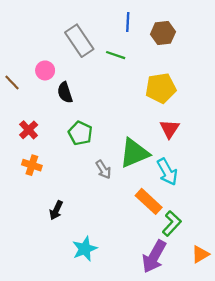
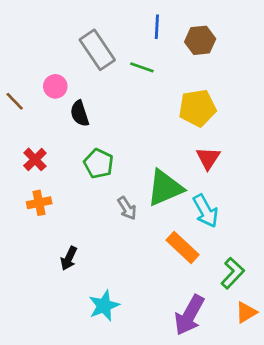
orange cross: (32, 165) -> (39, 203), turned -30
green L-shape: (172, 223) -> (233, 273), moved

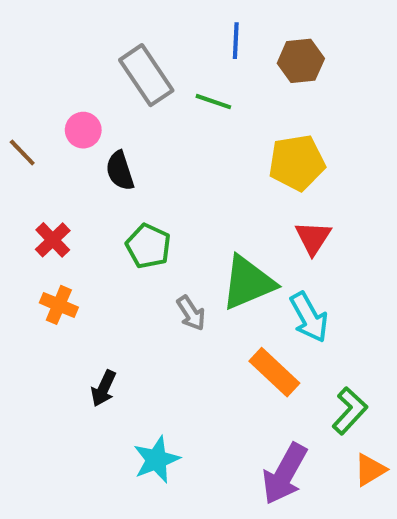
orange cross: (39, 203) -> (59, 305), turned 35

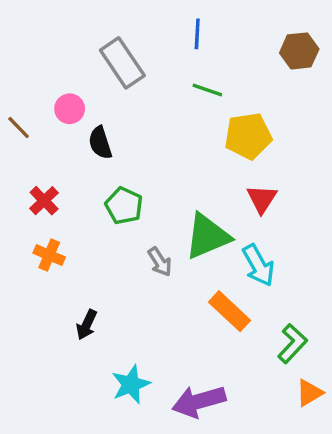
brown hexagon: (301, 61) -> (299, 51), moved
green line: (213, 102) -> (207, 90), moved
purple arrow: (285, 474) -> (199, 401), moved, turned 45

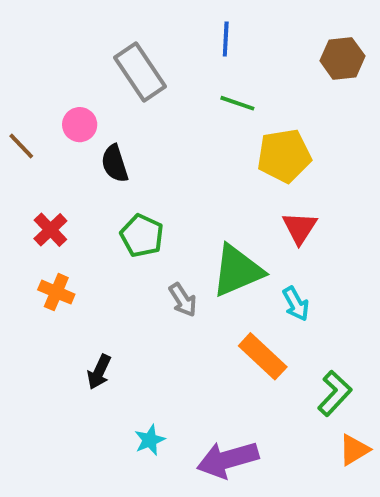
cyan arrow: (258, 265) -> (296, 304), size x0.7
cyan star: (131, 384) -> (150, 440), size x0.7

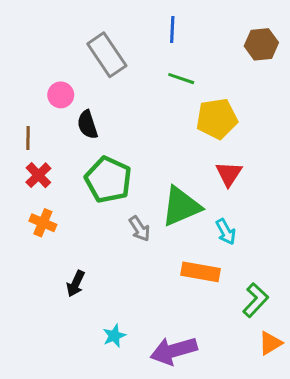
brown line: (21, 146) -> (28, 138), moved, turned 45
green pentagon: (142, 236) -> (108, 180), size x1.4
orange rectangle: (263, 356) -> (200, 272), turned -33

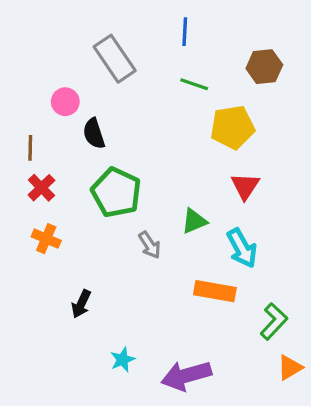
brown hexagon: (261, 44) -> (264, 67), moved
green triangle: (181, 206) -> (194, 221), size x0.6
cyan arrow: (226, 232) -> (242, 248), size x1.4

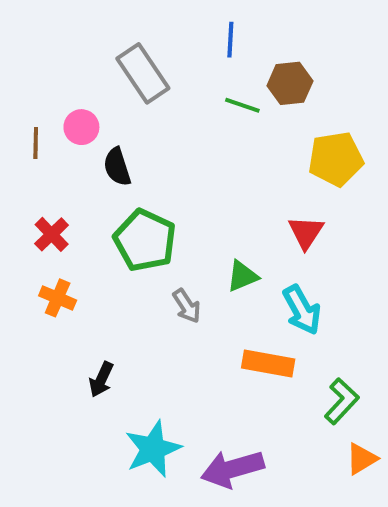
brown hexagon: (264, 67) -> (290, 83), moved
yellow pentagon: (232, 127) -> (336, 159), moved
brown line: (30, 148) -> (36, 143), moved
cyan star: (123, 360) -> (153, 449), size x1.8

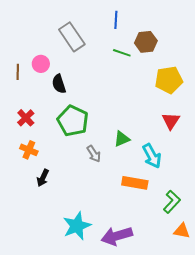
red triangle: (306, 232) -> (171, 121), moved
black arrow: (101, 379) -> (43, 178), moved
orange triangle: (362, 459) -> (182, 231), turned 42

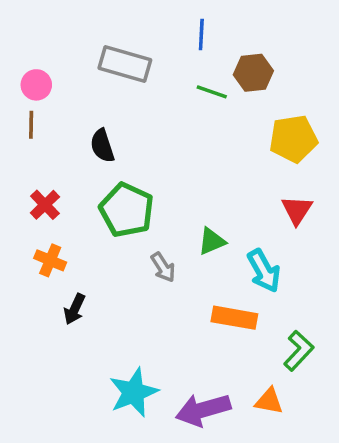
gray rectangle: (72, 37) -> (125, 64), turned -40
pink circle: (41, 64) -> (36, 85), moved
orange triangle: (182, 231) -> (269, 401), moved

